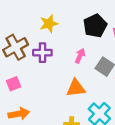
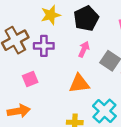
black pentagon: (95, 26) -> (86, 18), moved
pink square: (13, 84) -> (30, 79), moved

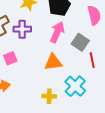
pink arrow: (84, 49) -> (57, 32), size x1.5

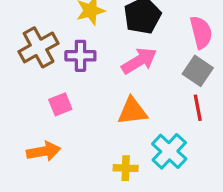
pink arrow: (57, 32) -> (139, 61), turned 35
gray square: (80, 42) -> (198, 71), moved

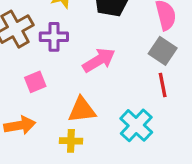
pink arrow: (139, 61) -> (99, 60), moved
orange triangle: (132, 111) -> (82, 110), moved
yellow cross: (126, 168) -> (71, 141), moved

